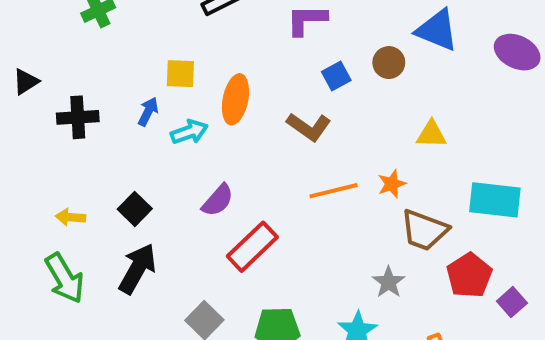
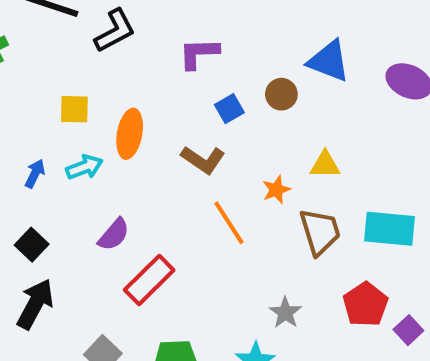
blue arrow: (148, 112) -> (35, 174), moved
orange star: (392, 184) -> (276, 190), moved
orange line: (334, 191) -> (229, 223), turned 72
brown trapezoid: (424, 230) -> (320, 232), moved, turned -126

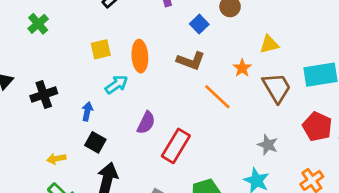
blue arrow: (35, 174) -> (87, 111), moved

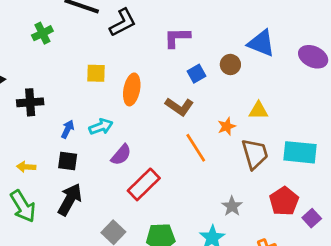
cyan arrow: (116, 85) -> (101, 127), moved
black square: (95, 142) -> (68, 161), turned -36

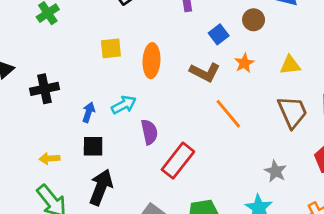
orange star: (227, 126) -> (244, 63), moved
purple semicircle: (121, 155) -> (149, 132), turned -45

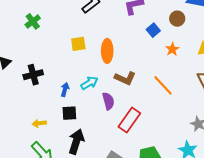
brown L-shape: (205, 72) -> (125, 78), moved

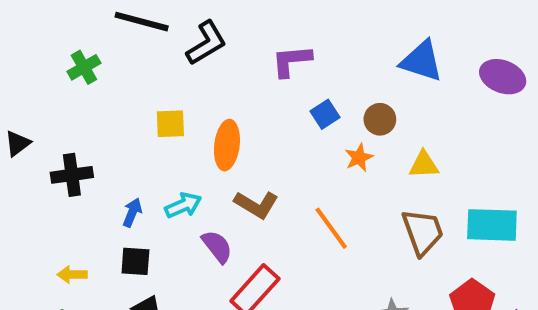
brown circle: (177, 19) -> (380, 119), moved
purple semicircle: (108, 101) -> (217, 247), turned -30

